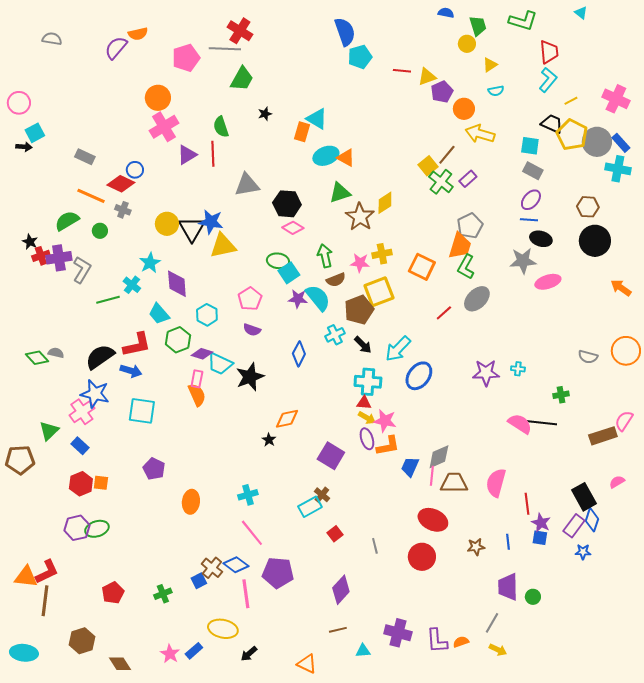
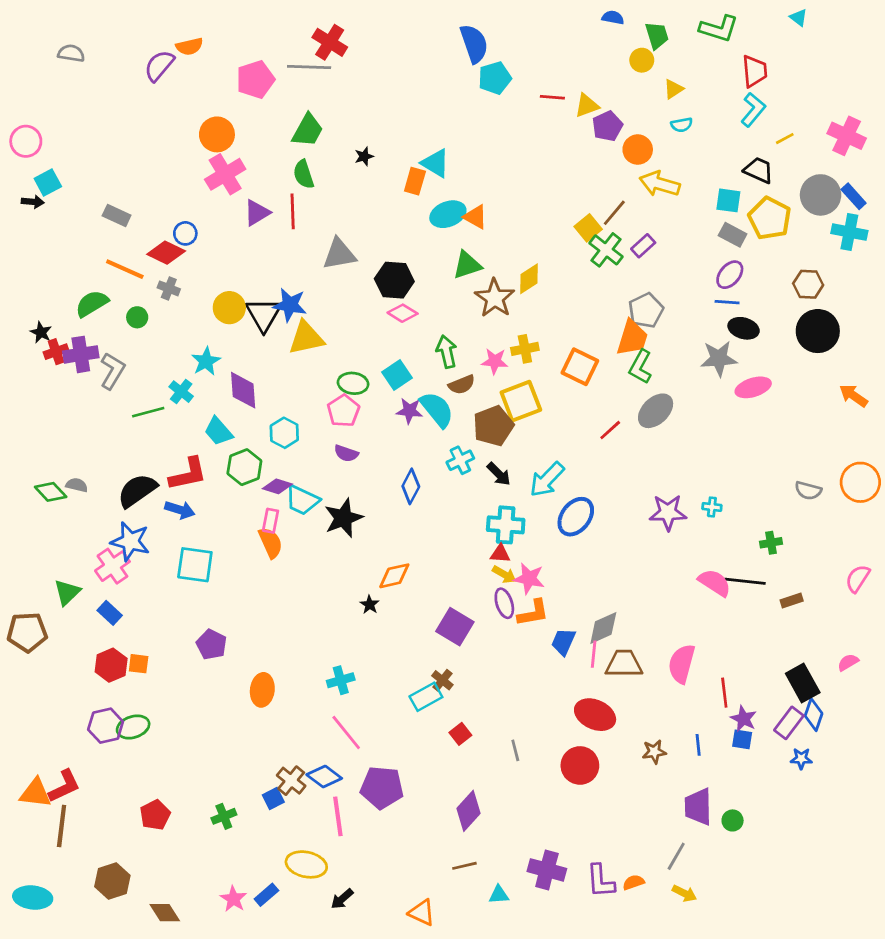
green trapezoid: (242, 79) -> (308, 130), moved
yellow pentagon: (572, 135) -> (770, 218), moved
green ellipse: (278, 261) -> (353, 383), moved
brown rectangle: (603, 436) -> (792, 601), moved, size x0.6

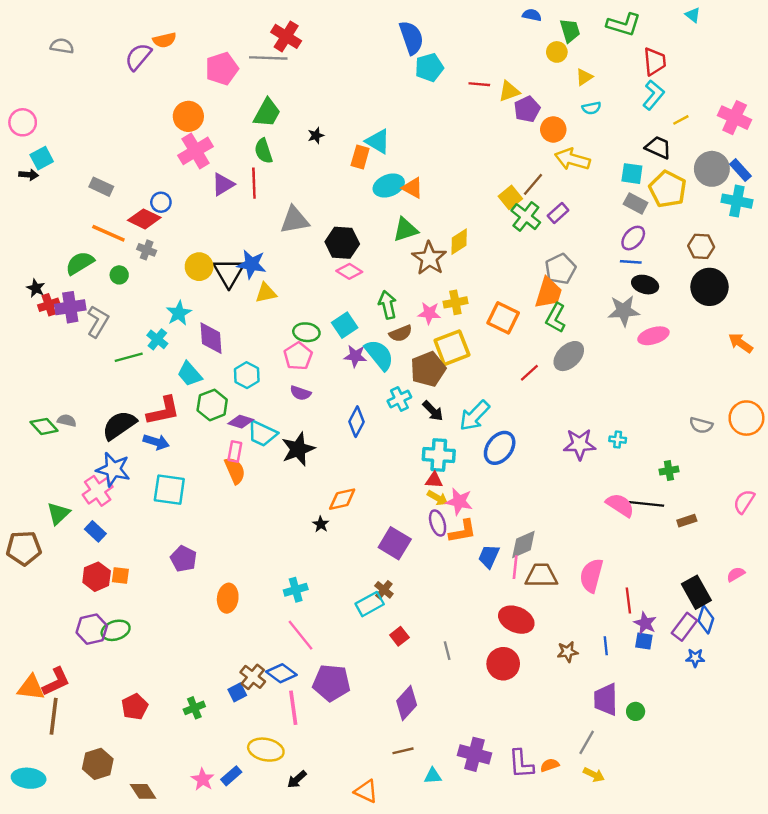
yellow triangle: (306, 338) -> (266, 293), size x0.7

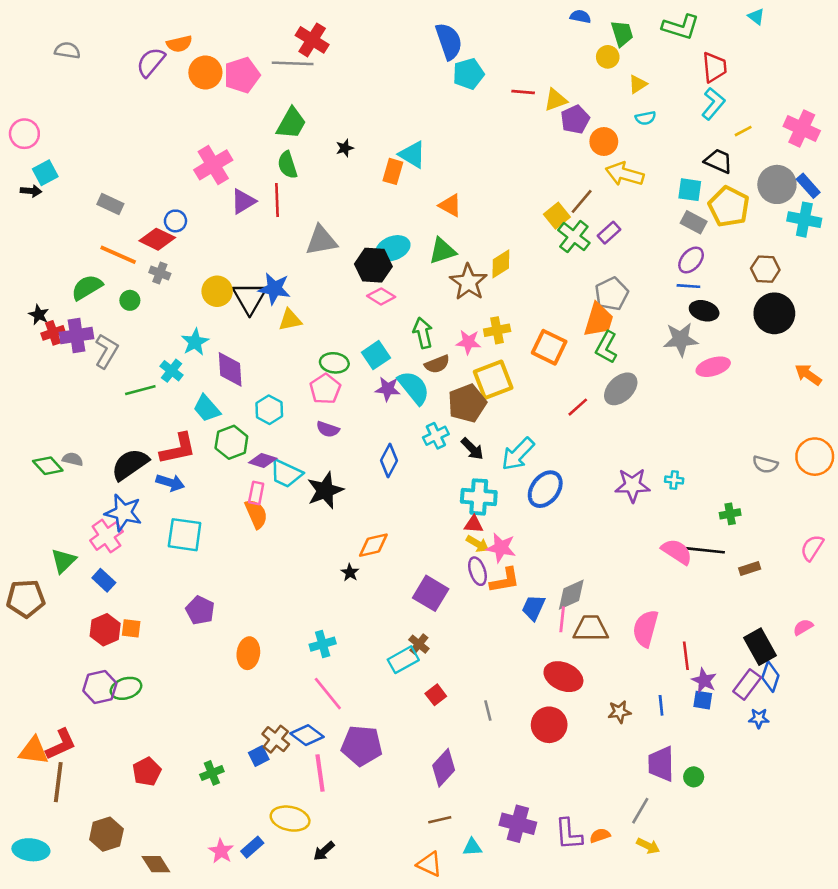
orange circle: (188, 116) -> (205, 72), moved
cyan ellipse: (389, 186) -> (393, 248), moved
orange triangle: (366, 791) -> (429, 864), moved

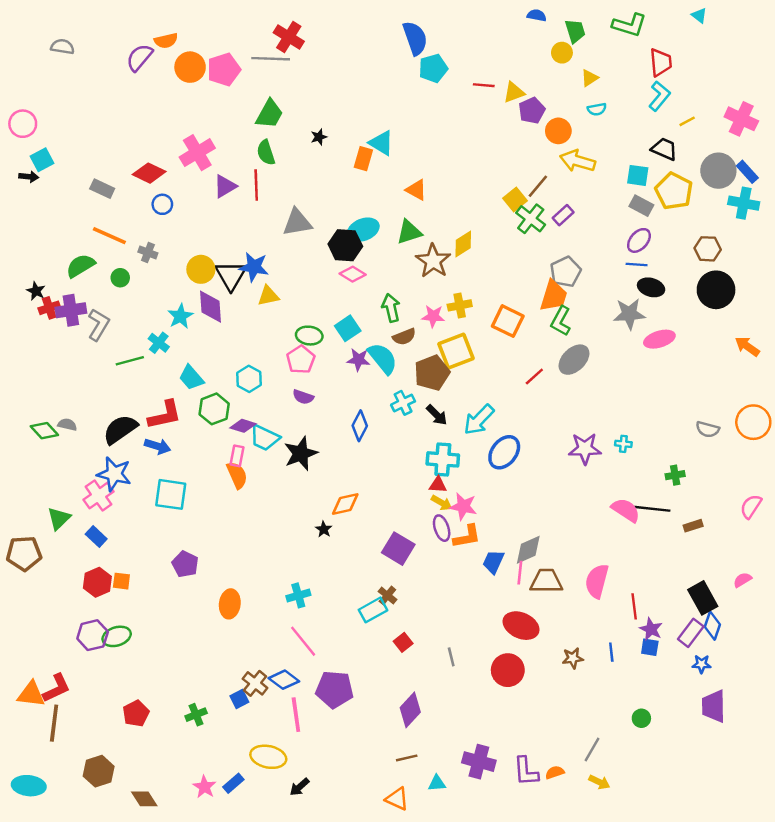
red diamond: (157, 239) -> (149, 173), moved
purple diamond: (230, 369) -> (210, 307), moved
purple trapezoid: (661, 764) -> (714, 706), moved

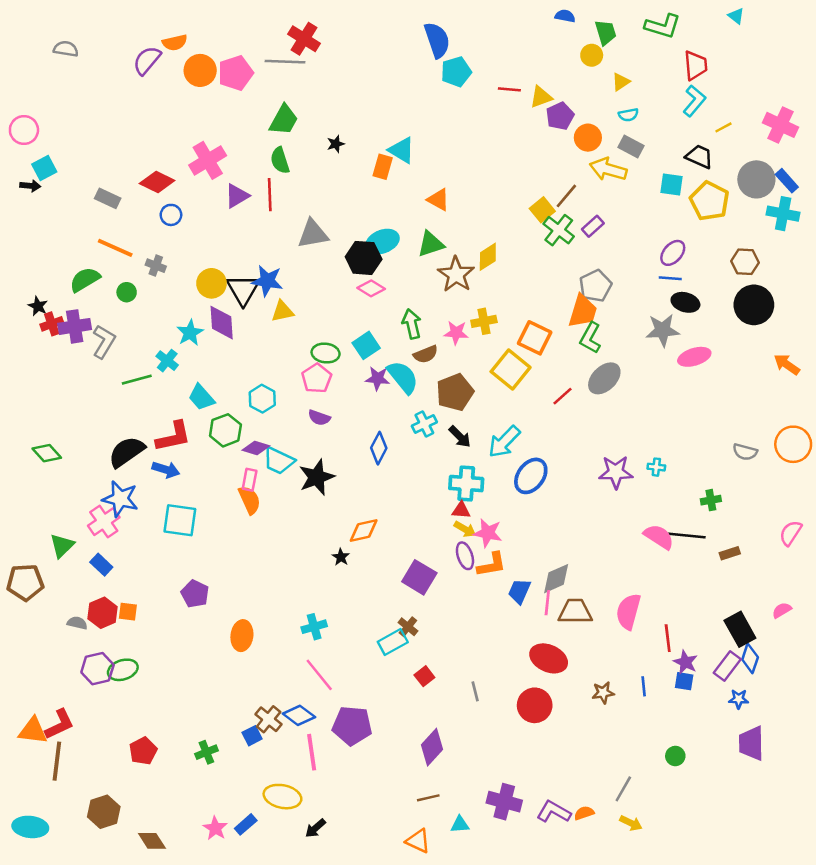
gray rectangle: (641, 206) -> (631, 146), moved
yellow square: (456, 351) -> (511, 369), moved, turned -30
gray semicircle: (67, 425) -> (77, 623), moved
purple L-shape: (526, 771) -> (554, 812), turned 124

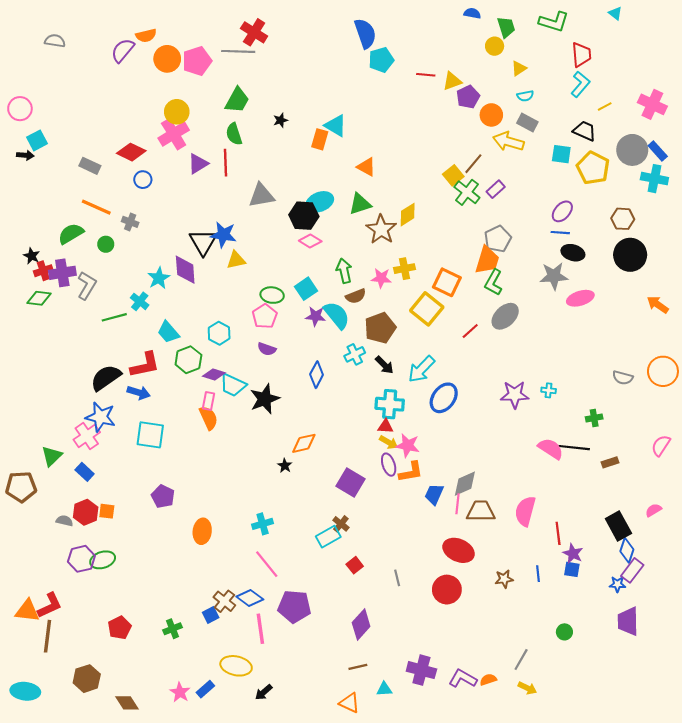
yellow circle: (212, 283) -> (177, 112), moved
green diamond: (47, 453) -> (39, 298), moved, turned -40
purple rectangle: (727, 666) -> (632, 570), moved

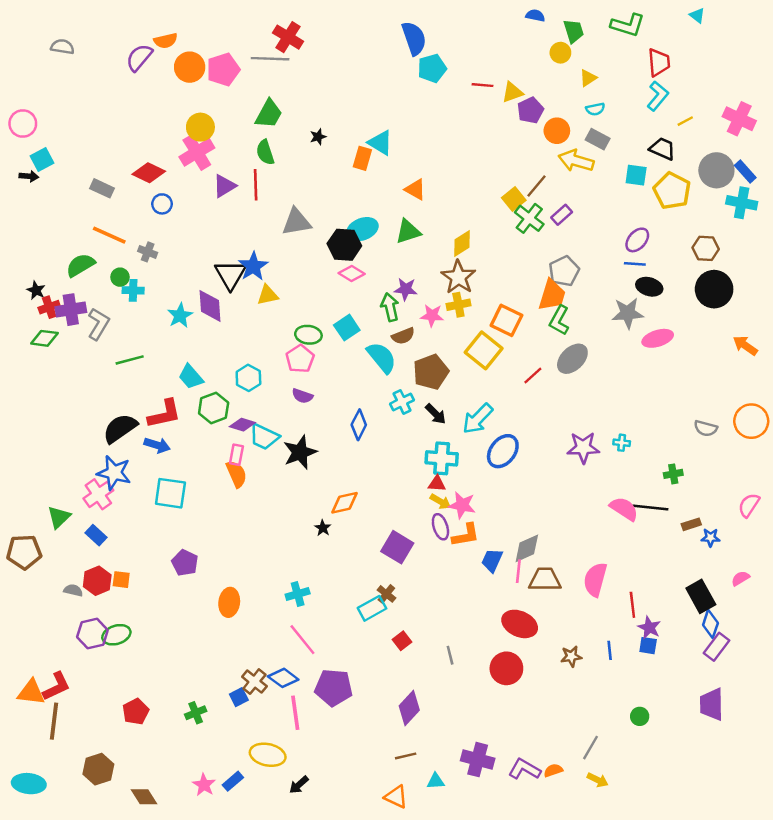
brown star: (381, 229) -> (458, 277), moved
blue star: (223, 235) -> (253, 266), turned 30
cyan cross: (140, 301) -> (133, 290), moved, turned -36
purple star: (316, 316) -> (406, 289), moved
blue star: (617, 584) -> (710, 538), moved

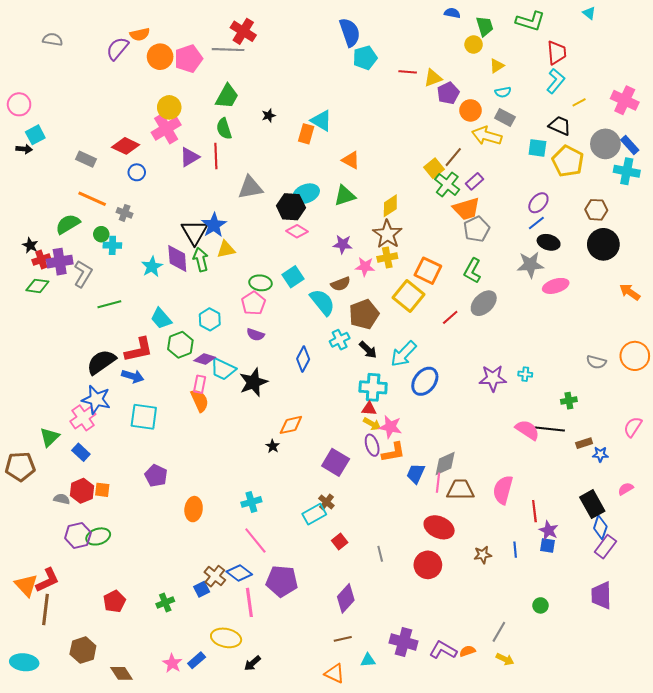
blue line: (635, 264) -> (536, 223), turned -42
orange trapezoid: (552, 295) -> (466, 209), moved, turned 56
green arrow: (390, 307) -> (201, 260), moved
orange triangle: (31, 692) -> (26, 585), turned 40

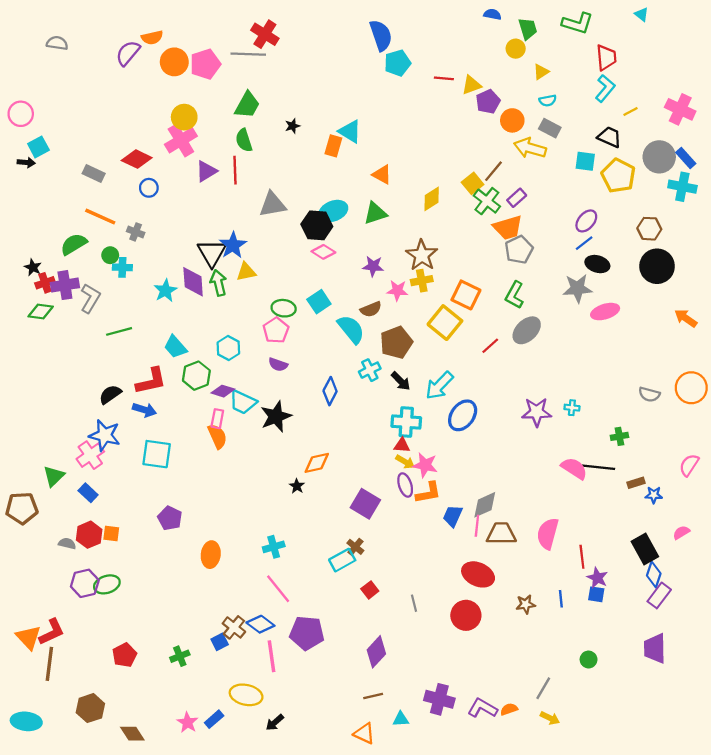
yellow diamond: (390, 206) -> (432, 199), moved
black semicircle: (101, 362) -> (110, 394), size x0.7

